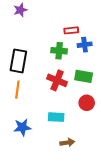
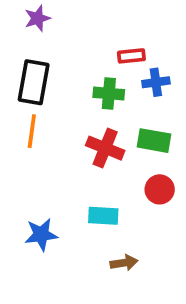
black rectangle: (18, 61) -> (34, 82), moved
orange line: (17, 90) -> (32, 131), moved

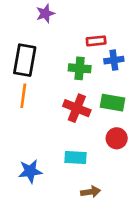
purple star: (37, 18) -> (45, 13), moved

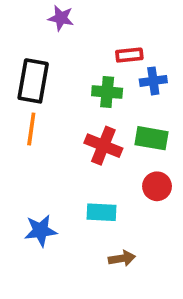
purple star: (45, 13) -> (61, 18), turned 30

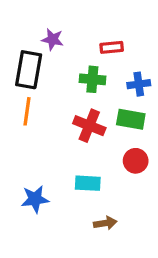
purple star: (61, 18) -> (53, 39), moved
blue cross: (153, 81) -> (139, 84), moved

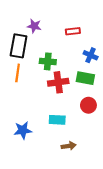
green cross: (92, 79) -> (48, 61), moved
blue cross: (139, 84) -> (91, 55), turned 32
red cross: (89, 126) -> (58, 82), turned -30

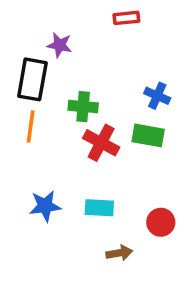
red rectangle: (73, 31) -> (126, 18), moved
red cross: (58, 82) -> (101, 143), turned 36
red circle: (88, 105) -> (161, 222), moved
blue star: (23, 130) -> (45, 206), moved

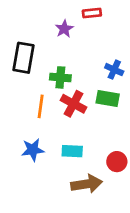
purple star: (60, 45) -> (64, 29), moved, turned 30
orange line: (31, 126) -> (41, 106), moved
brown arrow: (119, 253) -> (87, 184), size x1.6

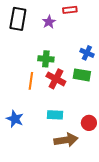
black rectangle: (24, 58) -> (18, 19), moved
blue star: (33, 150) -> (15, 119), moved, turned 30

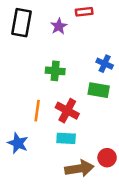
red cross: (56, 79) -> (67, 111), moved
orange line: (31, 81) -> (37, 111), moved
red circle: (89, 123) -> (107, 158), moved

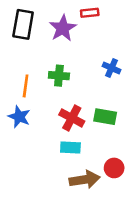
purple star: (59, 26) -> (63, 28), size x1.5
green rectangle: (99, 90) -> (105, 117), moved
orange line: (37, 111) -> (26, 86), moved
blue star: (18, 143) -> (19, 117), moved

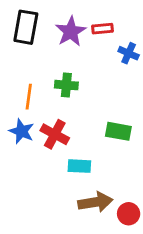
red rectangle: (90, 13) -> (103, 29), moved
blue cross: (112, 68) -> (129, 53), moved
red cross: (72, 118) -> (55, 134), moved
red circle: (114, 168) -> (129, 214), moved

